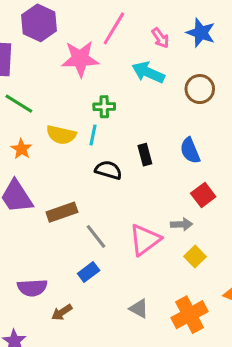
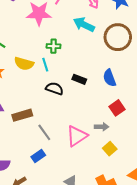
brown circle: (200, 89) -> (118, 37), size x1.4
cyan line: (93, 135) -> (45, 65), turned -32
black rectangle: (145, 155) -> (79, 79), turned -56

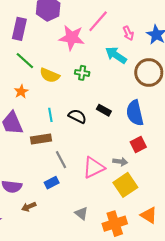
yellow semicircle: (24, 64) -> (50, 75), moved
cyan line: (45, 65) -> (50, 115), moved
blue semicircle: (110, 78) -> (135, 113), size x1.4
yellow square: (110, 149) -> (125, 185), size x1.6

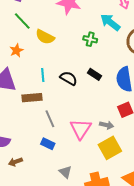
green cross: (82, 73) -> (90, 39), moved
pink triangle: (94, 168) -> (81, 129), turned -35
blue rectangle: (52, 183) -> (48, 144), moved, turned 48

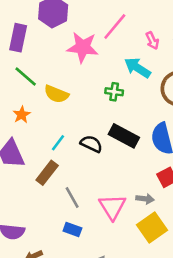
black rectangle: (95, 74) -> (124, 136), size x1.6
cyan line: (43, 75) -> (58, 143), turned 48
brown rectangle: (32, 98) -> (47, 173), turned -42

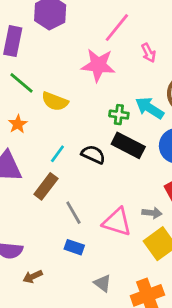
pink arrow: (152, 41) -> (149, 53), moved
pink star: (83, 47) -> (98, 65), moved
cyan arrow: (138, 68) -> (150, 108), moved
green cross: (114, 92) -> (119, 115), moved
pink triangle: (112, 207) -> (117, 222), turned -40

